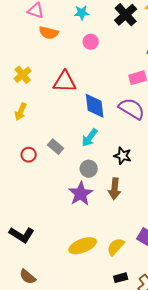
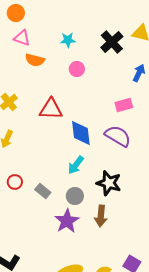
gray rectangle: (56, 147) -> (43, 191), moved
black star: (123, 156) -> (109, 183), size x1.4

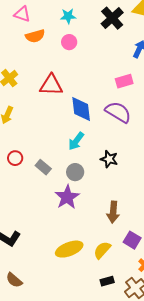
orange semicircle: (35, 60) -> (35, 36), turned -30
pink circle: (77, 69) -> (69, 42), moved
black star: (109, 183) -> (109, 159), size x0.7
brown arrow: (101, 216) -> (113, 212), moved

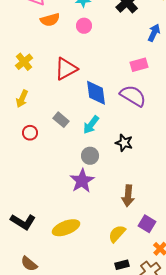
red triangle: (51, 85) -> (66, 69), turned -30
red circle: (15, 158) -> (30, 133), moved
gray rectangle: (43, 167) -> (61, 120), moved
yellow ellipse: (69, 249) -> (66, 228), moved

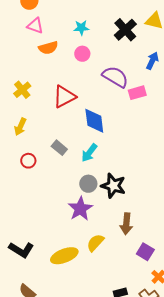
purple semicircle: (133, 96) -> (115, 77), moved
black star: (124, 143) -> (113, 186), moved, size x1.4
yellow semicircle: (117, 234) -> (95, 243), moved

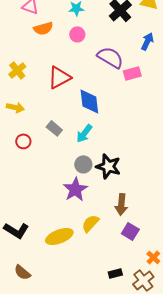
yellow arrow: (20, 127) -> (15, 107), turned -102
purple square: (145, 252) -> (130, 231), moved

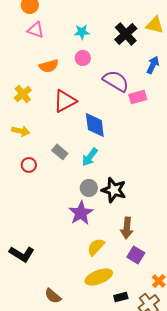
orange semicircle: (43, 28) -> (49, 66), moved
yellow ellipse: (59, 236) -> (99, 277), moved
brown semicircle: (22, 272) -> (53, 296), moved

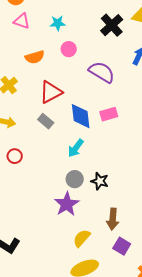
cyan star: (82, 32) -> (58, 23), moved
pink rectangle: (138, 97) -> (109, 114), moved
gray rectangle: (60, 152) -> (46, 121), moved
black star: (114, 190) -> (100, 181), size x0.7

